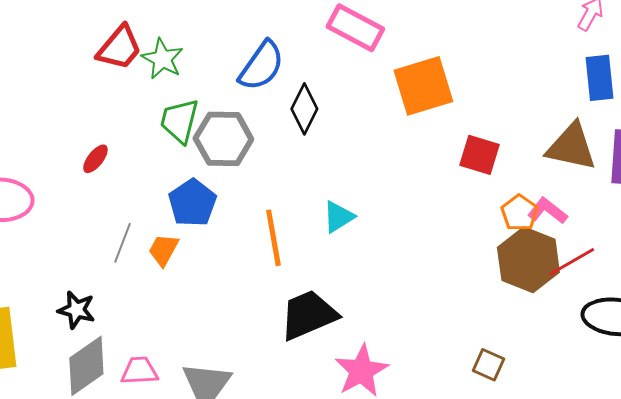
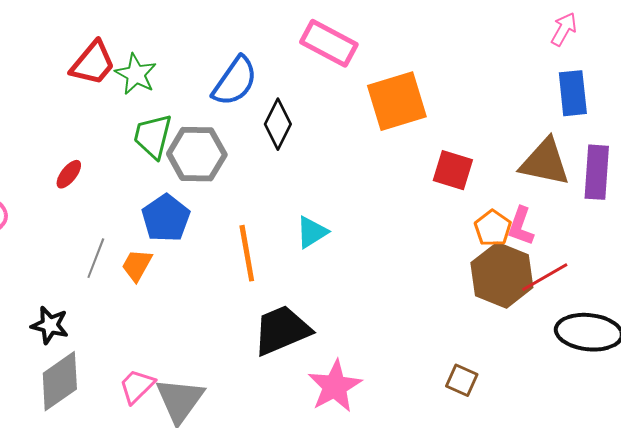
pink L-shape: (547, 211) -> (521, 226), turned -108
pink trapezoid: (139, 371) -> (137, 386), moved, turned -42

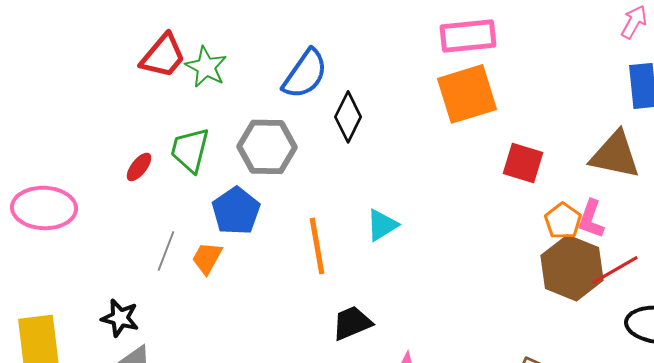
pink rectangle: (329, 43) -> (468, 36), moved, turned -34
green trapezoid: (153, 136) -> (190, 150), moved
black trapezoid: (282, 330) -> (352, 323), size x0.7

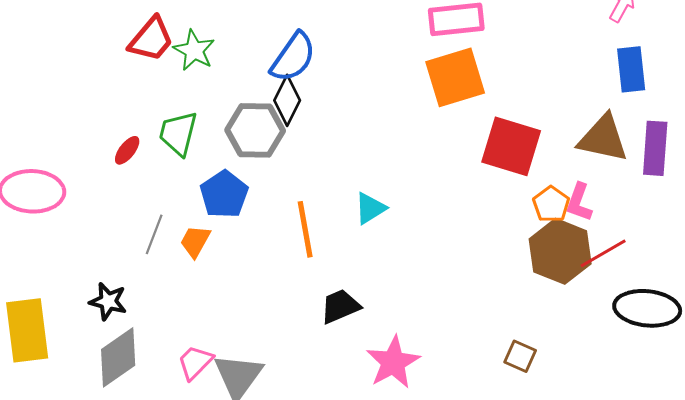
black diamond: (348, 117) -> (287, 100), moved
red square: (523, 163) -> (511, 146), size x1.5

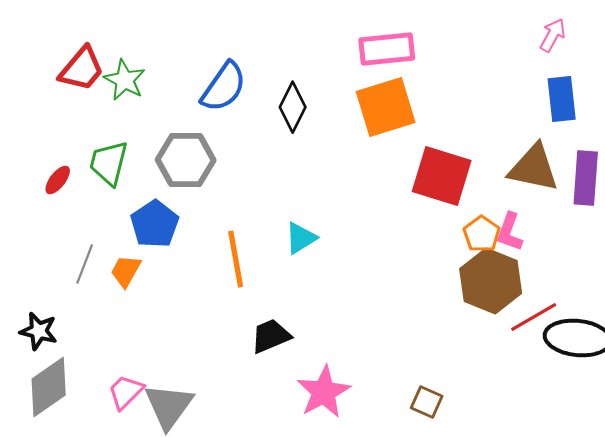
black diamond: (287, 100) -> (293, 107), moved
red line: (603, 253) -> (534, 317), moved
brown square: (520, 356) -> (427, 402), moved

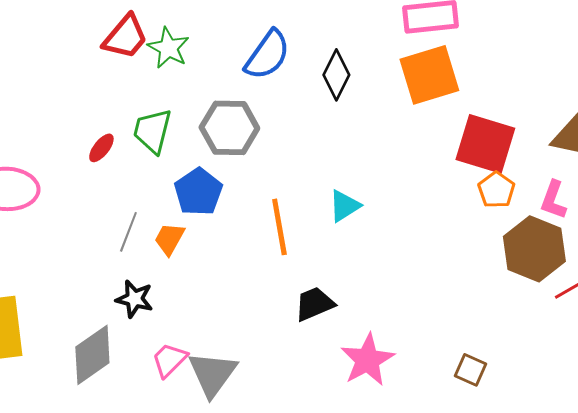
orange pentagon: (482, 234) -> (496, 190), moved
black star: (39, 331) -> (134, 299), moved

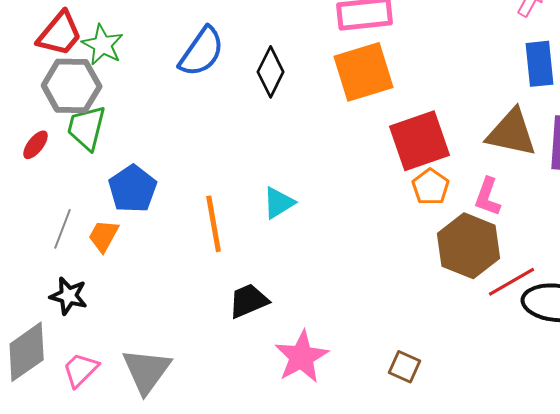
gray hexagon: (229, 128) -> (72, 86), moved
red square: (485, 144) -> (420, 141), turned -36
pink trapezoid: (169, 360) -> (81, 370), moved

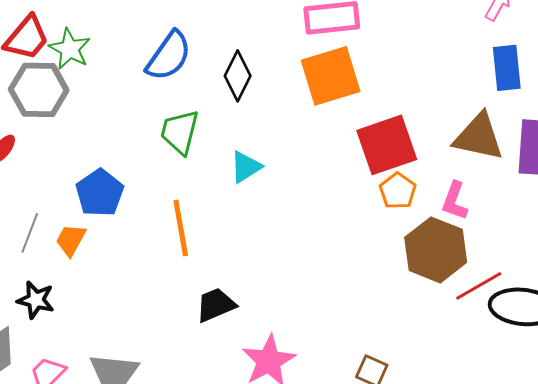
green trapezoid: (87, 128) -> (180, 132), moved
cyan triangle: (279, 203) -> (246, 167), moved

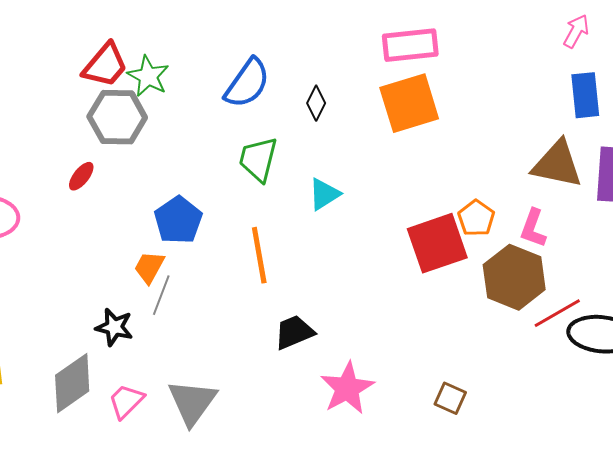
black diamond: (238, 76) -> (316, 103), size x0.7
red square: (387, 145) -> (437, 243), moved
gray line: (30, 233) -> (161, 295), moved

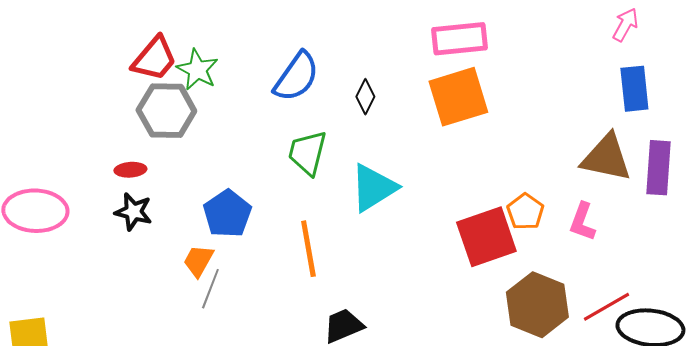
red ellipse: (81, 176) -> (130, 170), turned 48
cyan triangle: (324, 194) -> (373, 188), size x1.5
brown hexagon: (514, 277) -> (537, 305), moved
black star: (114, 327) -> (133, 212), moved

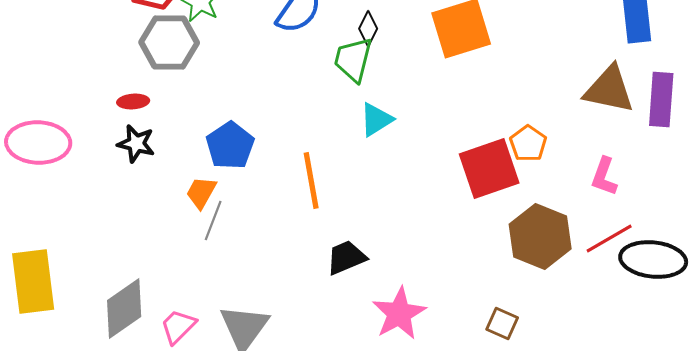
green trapezoid: (307, 153) -> (353, 60), moved
cyan triangle: (373, 188) -> (376, 120), size x0.7
pink L-shape: (582, 222) -> (604, 176), moved

